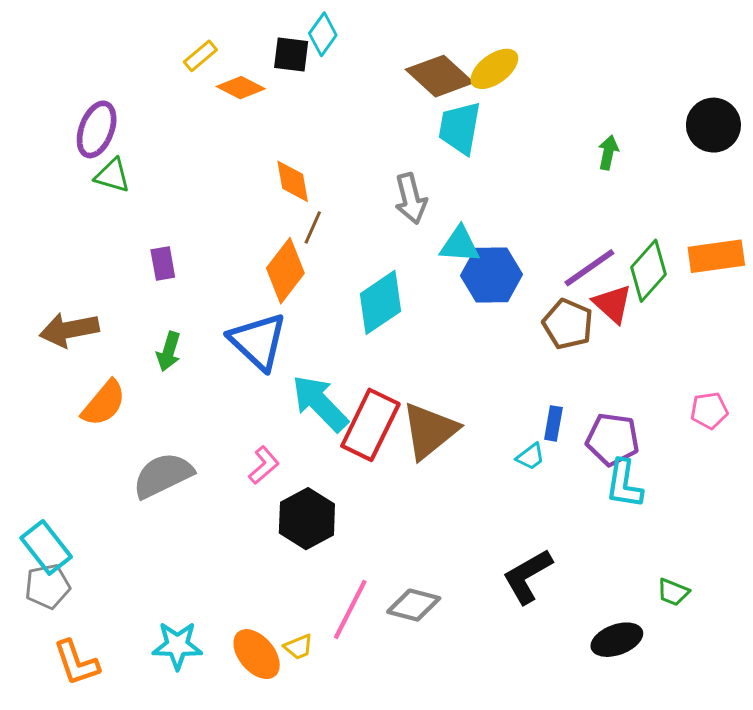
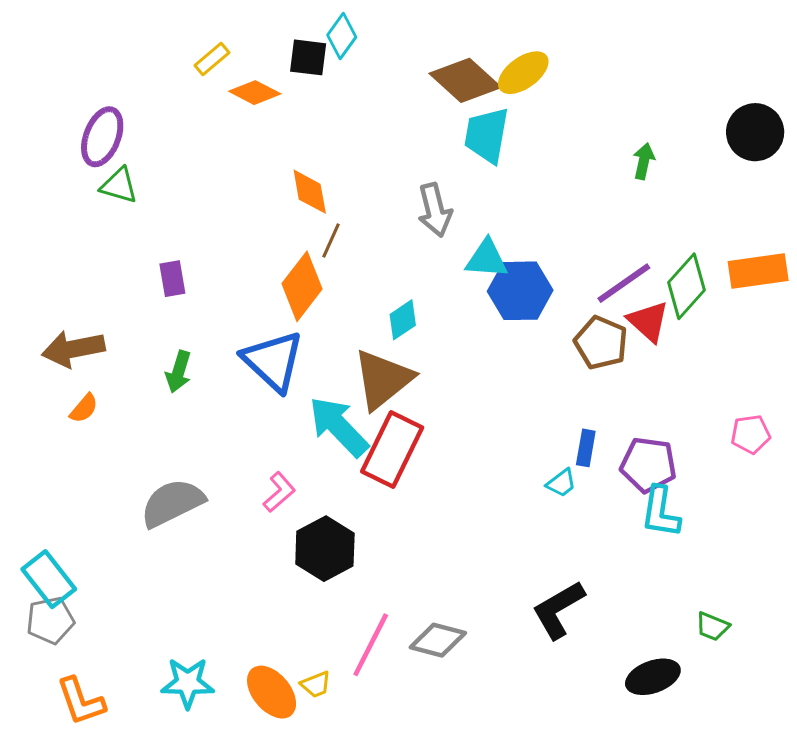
cyan diamond: (380, 302) -> (403, 320), size x0.6
orange semicircle: (104, 403) -> (84, 408), moved, size x0.6
brown triangle: (429, 431) -> (383, 379), moved

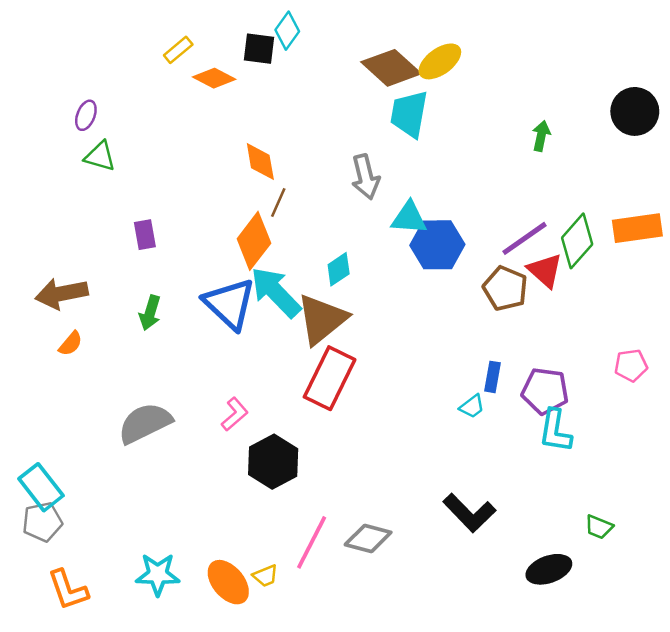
purple ellipse: (102, 137) -> (86, 115), size x0.6
cyan arrow: (339, 427) -> (276, 292), moved
black L-shape: (558, 610) -> (469, 513), turned -104

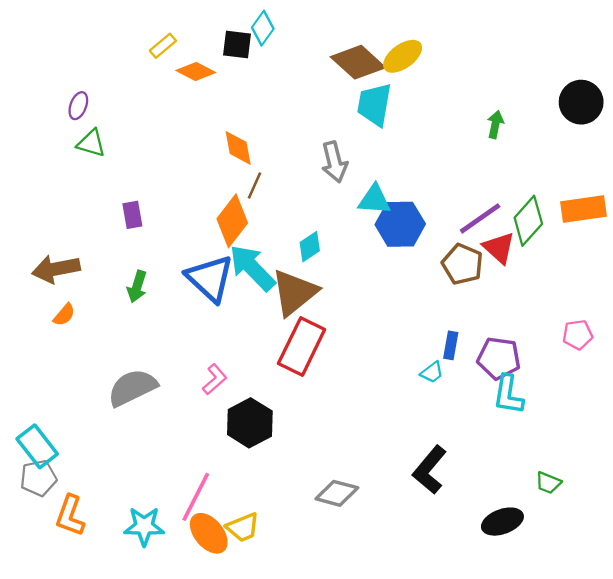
black L-shape: (469, 513) -> (430, 470), turned 84
pink line: (312, 542) -> (196, 497), moved
yellow trapezoid: (265, 576) -> (243, 527), size x1.4
orange L-shape: (68, 590) -> (70, 516), moved, turned 39

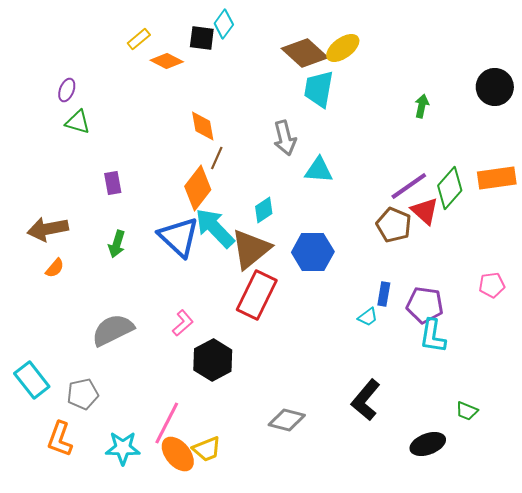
blue hexagon: (400, 224) -> (313, 252), moved
gray pentagon: (38, 478) -> (83, 394), moved

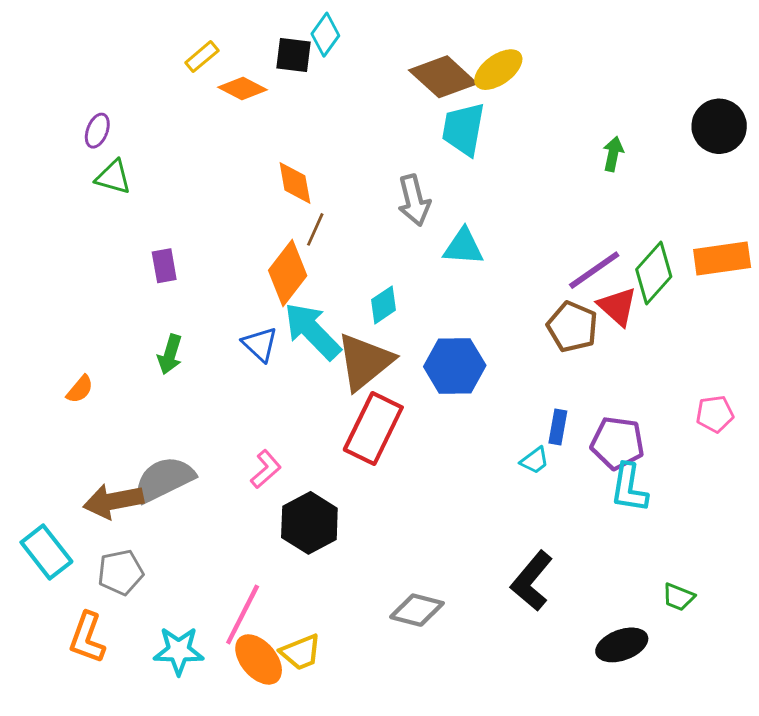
brown arrow: (48, 229) -> (113, 501), moved
blue triangle: (179, 237) -> (260, 344), size x0.6

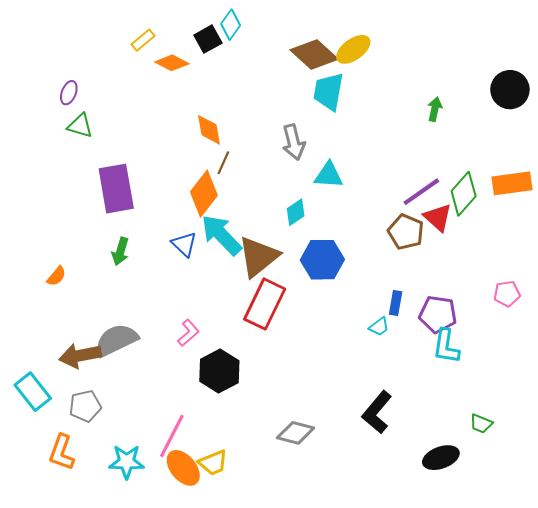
black square: (293, 55) -> (208, 39), turned -36
purple rectangle: (164, 266) -> (116, 189), size x2.0
cyan diamond: (384, 305) -> (296, 212), moved

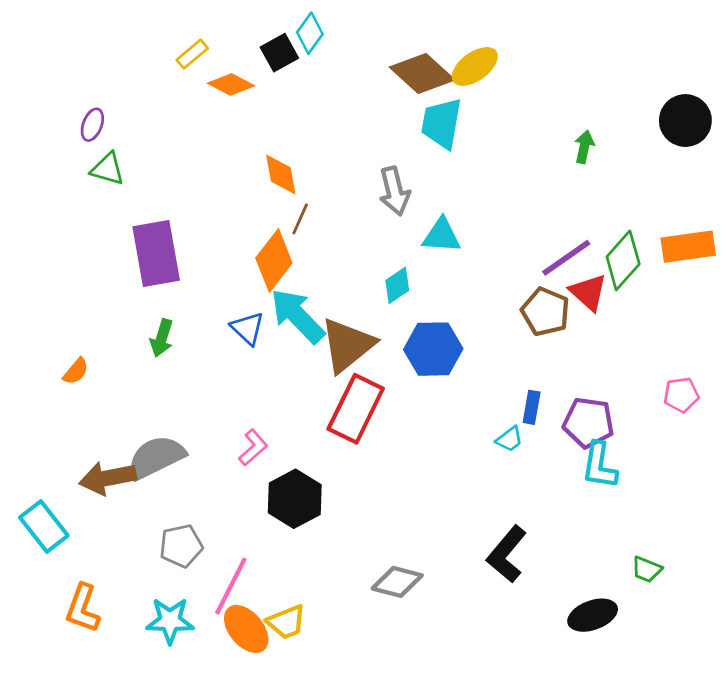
gray pentagon: (85, 406) -> (181, 546), moved

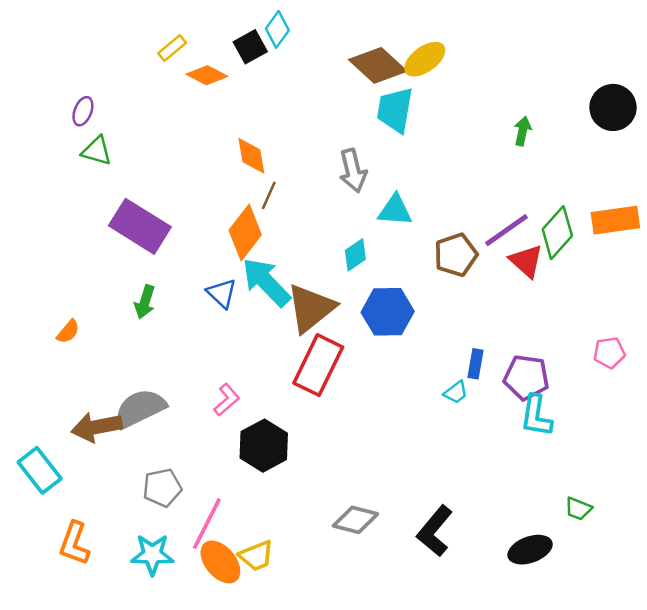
purple rectangle: (156, 254) -> (140, 226), turned -48
brown pentagon: (545, 312) -> (456, 255), moved, turned 30
black L-shape: (507, 554) -> (435, 531), moved

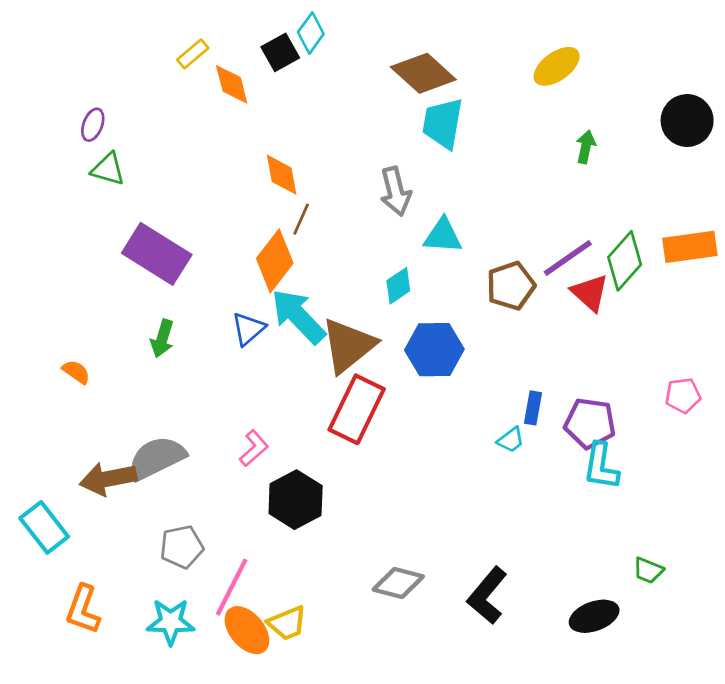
yellow ellipse: (425, 59) -> (557, 66), moved
orange diamond: (207, 75) -> (232, 84), turned 48
blue triangle: (222, 293) -> (248, 329), turned 36
orange semicircle: (68, 332) -> (76, 372), turned -95

